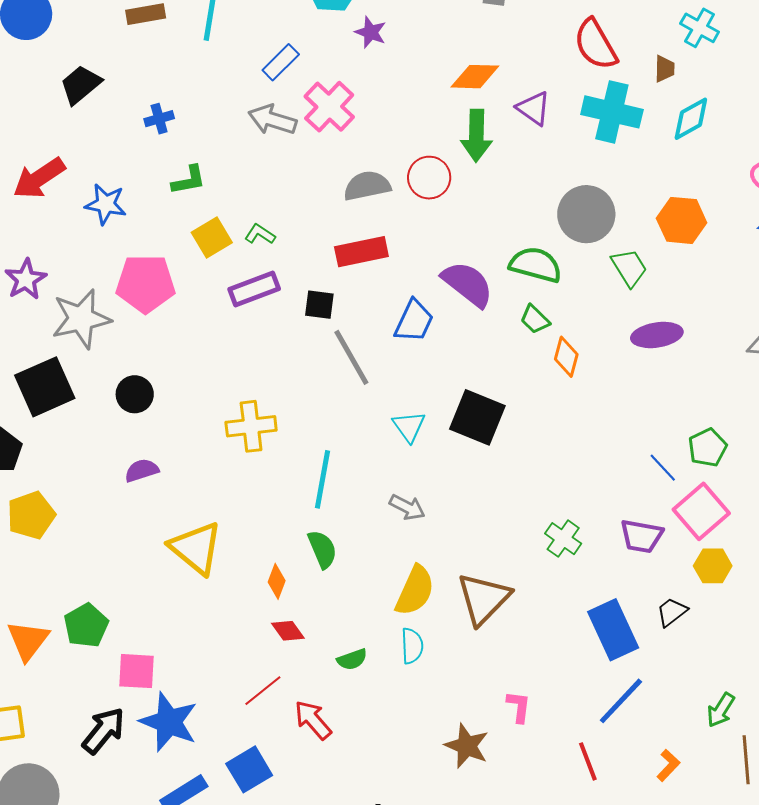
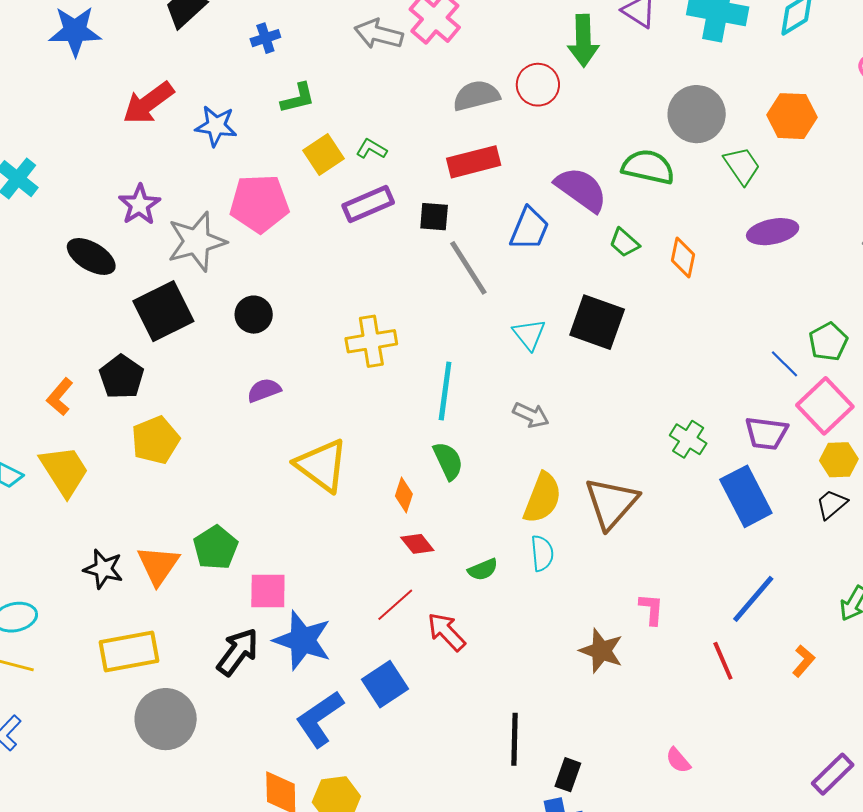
green trapezoid: (535, 319) -> (624, 243), moved
black trapezoid: (672, 612) -> (832, 504), moved
blue rectangle: (613, 630) -> (746, 496), moved

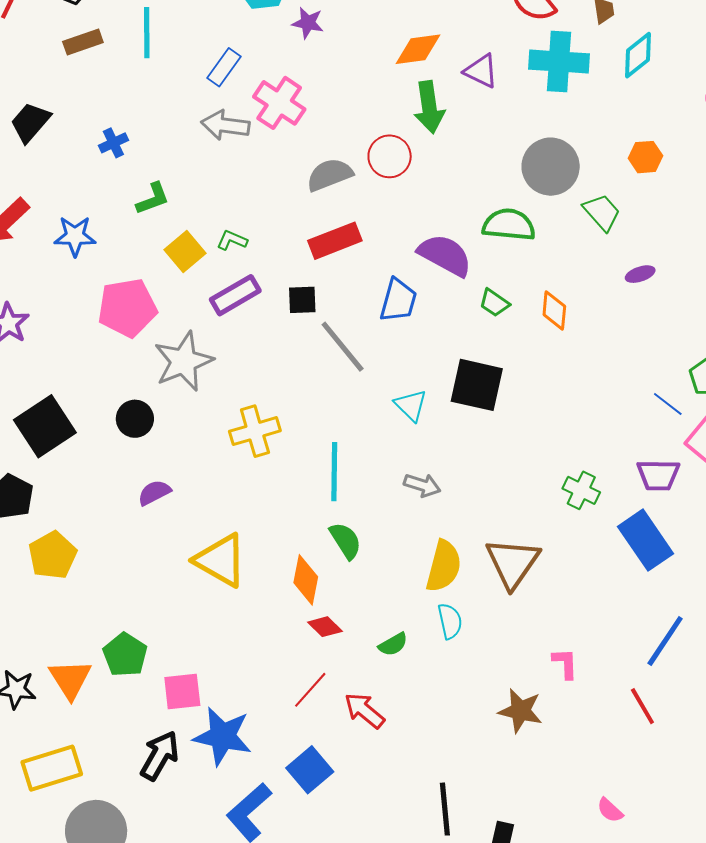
orange hexagon: (792, 116) -> (646, 157), size x0.7
purple ellipse: (773, 232) -> (640, 274), size x0.6
gray star: (197, 241) -> (184, 361), moved
orange diamond: (404, 495) -> (306, 580), size x1.4

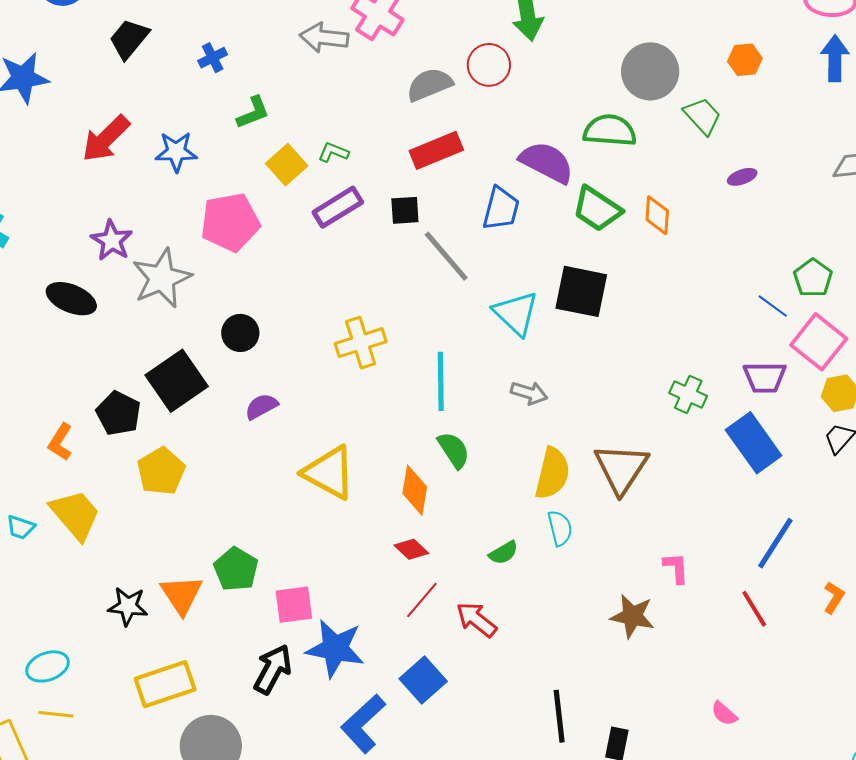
green trapezoid: (494, 303) -> (597, 209), size x1.6
gray star: (184, 361) -> (162, 278), moved
cyan triangle: (411, 405) -> (516, 313), size x1.4
black square: (45, 426) -> (177, 381), moved
red diamond: (325, 627) -> (411, 549), moved

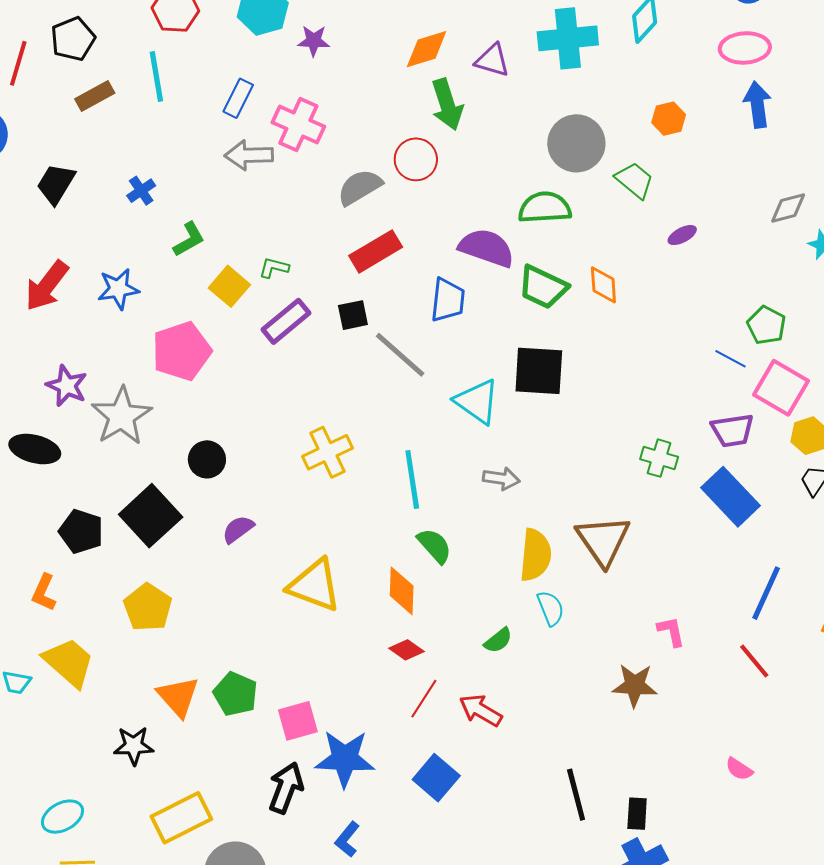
black pentagon: (118, 413) -> (81, 531), moved
orange triangle: (182, 595) -> (178, 697), moved
blue L-shape: (363, 724) -> (347, 839), moved, size x0.6

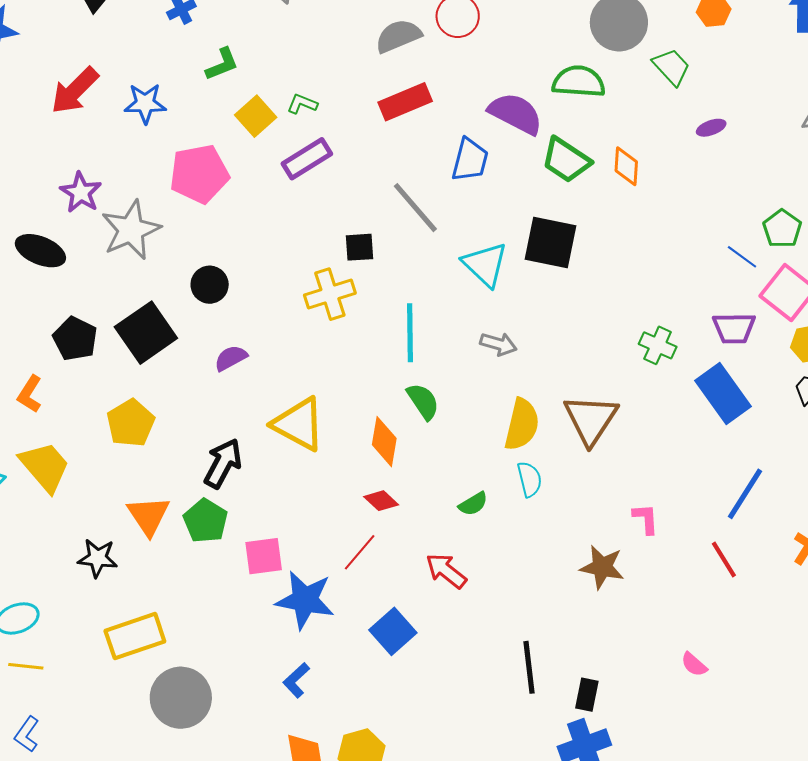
black square: (353, 315) -> (360, 247), moved
red line: (424, 699) -> (360, 552), moved
black arrow: (286, 788) -> (223, 463), moved

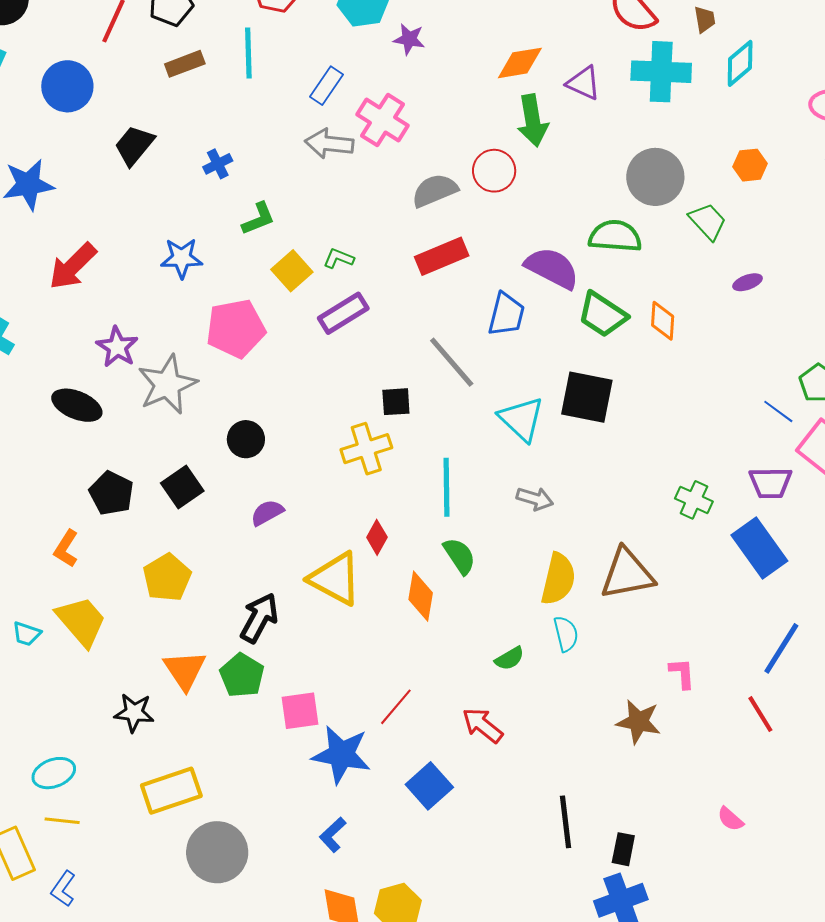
red arrow: (75, 91) -> (73, 266), moved
black square: (146, 333) -> (182, 487), size x0.7
brown triangle: (591, 419) -> (627, 574), turned 46
red diamond: (381, 501) -> (377, 537), moved, turned 76

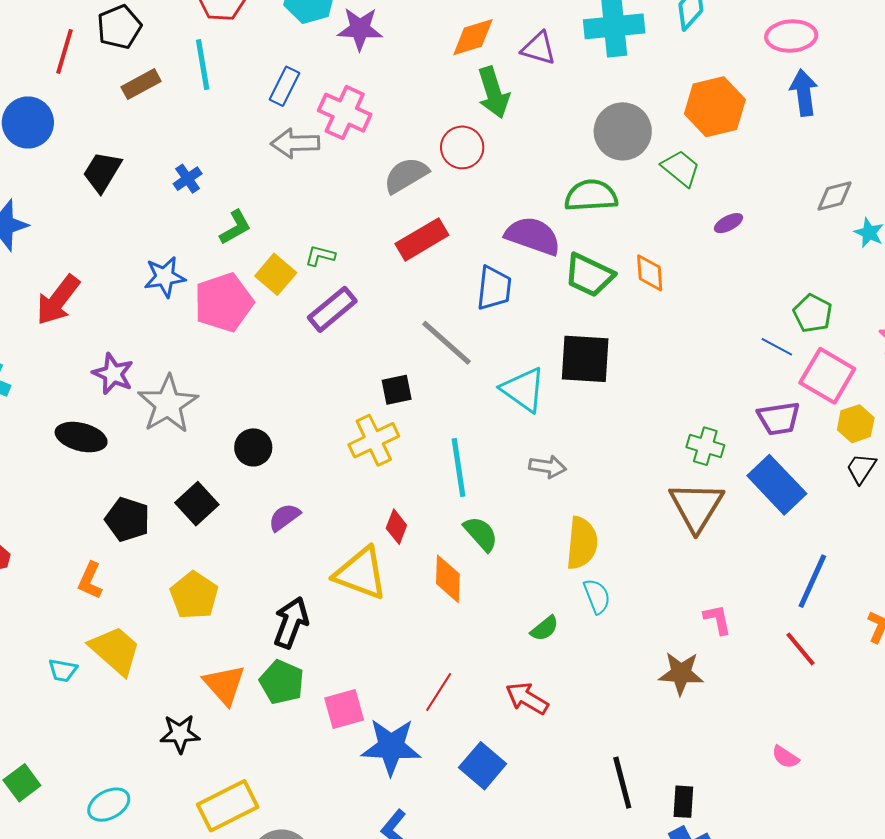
purple star: (409, 39) -> (360, 29), size x1.4
orange hexagon: (750, 165) -> (715, 107), size x1.8
pink pentagon: (236, 328) -> (224, 302), moved
brown triangle: (627, 574) -> (696, 506), moved, turned -40

